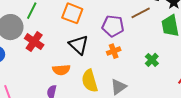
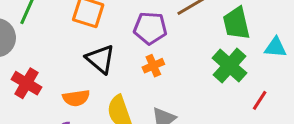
red cross: (34, 42) -> (27, 83), moved
green cross: (152, 60) -> (230, 66), moved, size x1.6

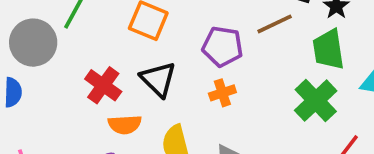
red cross: (27, 83) -> (103, 85), moved

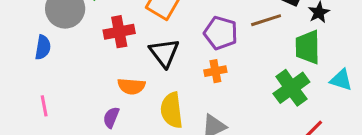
red cross: (103, 85) -> (119, 32), moved, turned 36

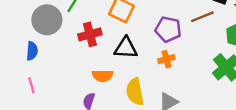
black triangle: (164, 53) -> (126, 48), turned -45
pink line: (44, 106) -> (32, 85), moved

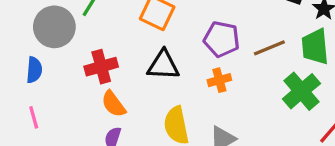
brown line: (202, 17) -> (269, 48), moved
red cross: (90, 34) -> (101, 67), moved
orange semicircle: (103, 76) -> (114, 104), moved, turned 54

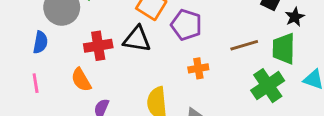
purple pentagon: (222, 39) -> (186, 25), moved
black triangle: (163, 65) -> (137, 39), moved
orange semicircle: (114, 104) -> (81, 80), moved

